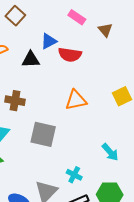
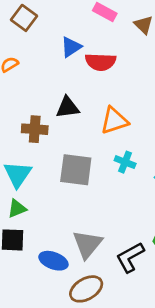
black triangle: (31, 60) -> (68, 107), moved
cyan cross: (74, 175) -> (125, 162), moved

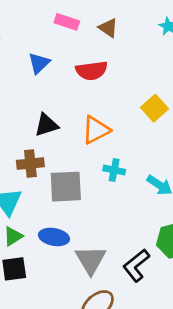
red semicircle: (101, 62) -> (92, 71), moved
brown cross: (35, 129) -> (30, 164), moved
blue ellipse: (53, 261) -> (54, 237), moved

